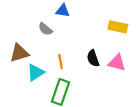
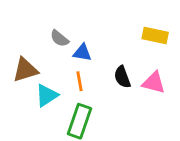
blue triangle: (63, 11) -> (82, 53), moved

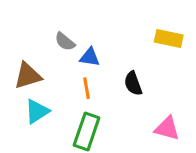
pink triangle: (154, 83) -> (167, 128), moved
cyan triangle: (47, 95) -> (37, 111), moved

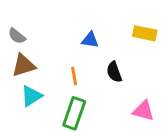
gray semicircle: (65, 42) -> (17, 36), moved
blue triangle: (90, 57) -> (90, 40), moved

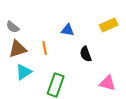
yellow rectangle: (145, 33) -> (109, 25), turned -36
orange line: (74, 76) -> (45, 48), moved

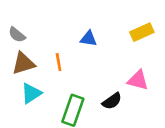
black semicircle: (86, 54) -> (112, 101), moved, turned -105
pink triangle: (108, 83) -> (138, 80), moved

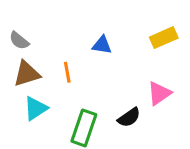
pink triangle: (138, 80) -> (159, 93), turned -50

